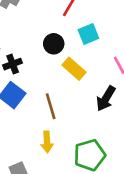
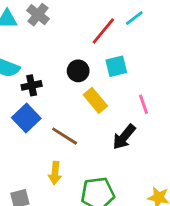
brown line: (51, 106) -> (65, 136), turned -50

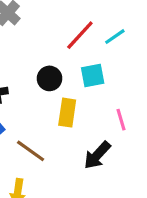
cyan line: (134, 18) -> (115, 37), moved
yellow rectangle: (95, 100) -> (67, 113), turned 45

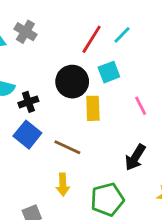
black circle: (50, 78) -> (72, 82), size x1.5
black arrow: (97, 155) -> (135, 157), moved

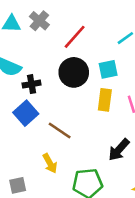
red line: (92, 39) -> (75, 37), moved
yellow rectangle: (93, 108) -> (105, 100), moved
yellow arrow: (63, 185) -> (50, 163), turned -36

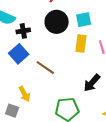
yellow arrow: (50, 163) -> (25, 94), moved
gray square: (18, 185) -> (12, 111), turned 32

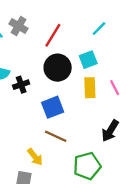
blue square: (19, 54) -> (53, 107), moved, turned 30
brown line: (45, 68) -> (56, 136), moved

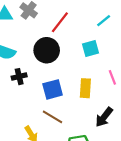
black circle: (58, 68) -> (47, 50), moved
black cross: (21, 85) -> (19, 77), moved
yellow rectangle: (90, 88) -> (85, 88), moved

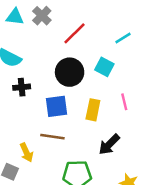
cyan square: (90, 49) -> (104, 67), turned 35
black circle: (47, 50) -> (70, 72), moved
brown line: (52, 117) -> (52, 137), turned -30

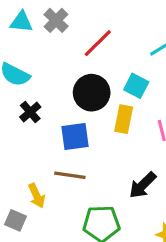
black cross: (22, 87) -> (30, 112), turned -35
yellow rectangle: (93, 110) -> (124, 119), moved

